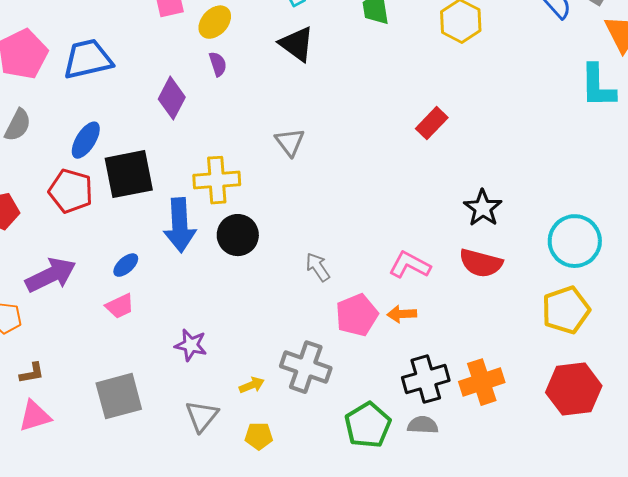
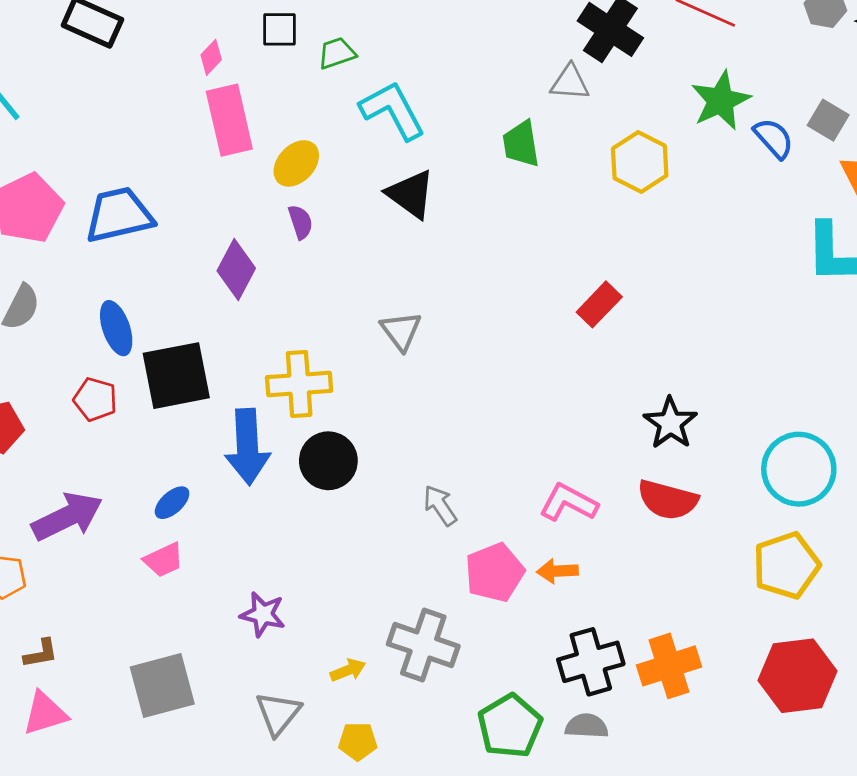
blue ellipse: (86, 140) -> (116, 328), turned -51
red pentagon: (71, 191) -> (95, 399), size x0.7

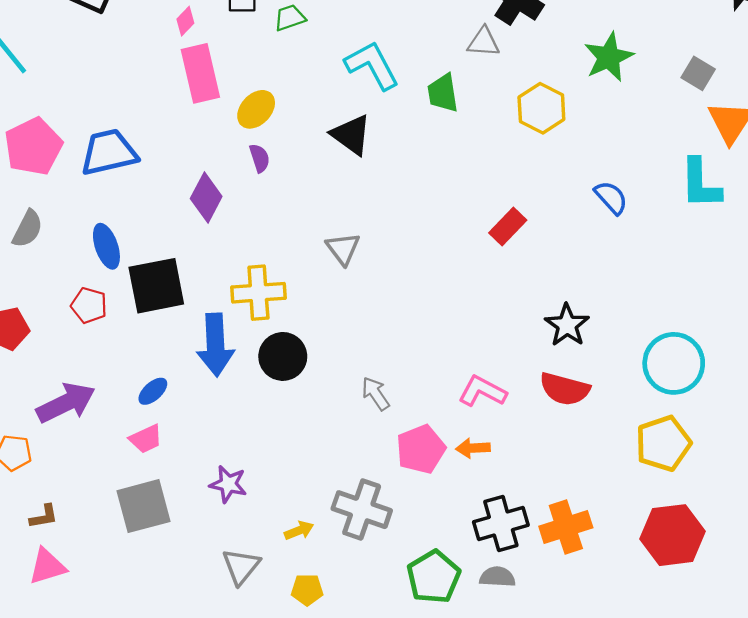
cyan L-shape: (393, 110) -> (372, 65), moved
blue semicircle: (774, 138) -> (611, 198), moved
gray square: (162, 686) -> (144, 506), moved

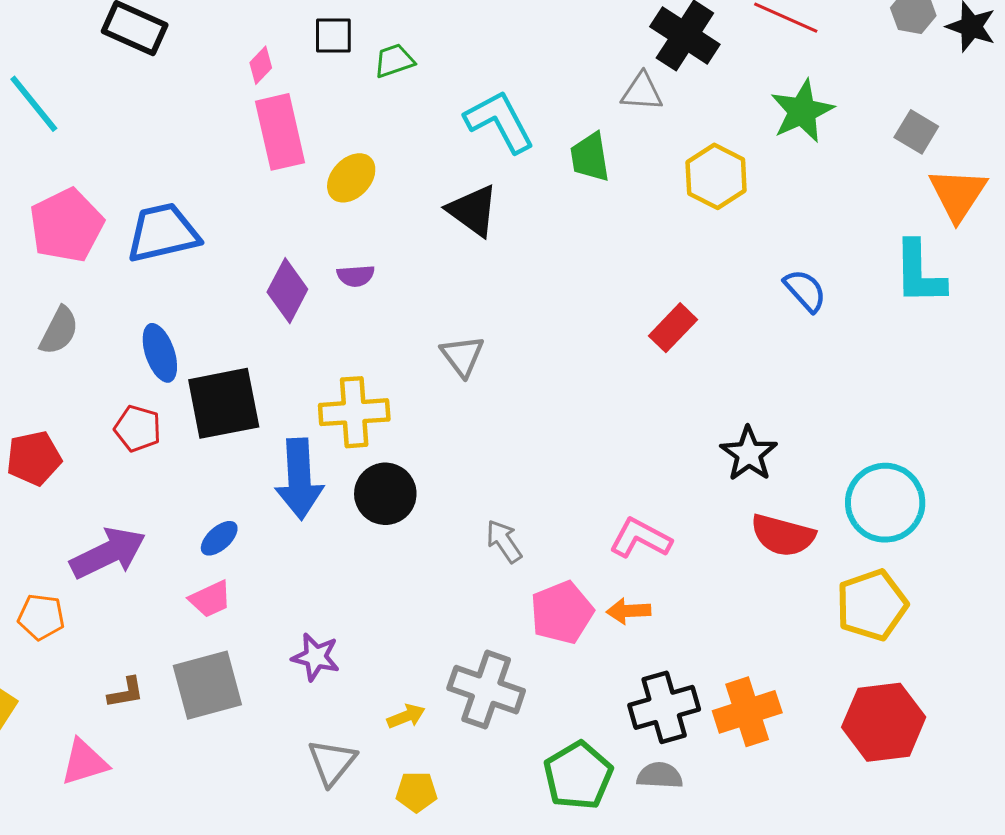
purple semicircle: (260, 158) -> (356, 276), moved, turned 104
red semicircle: (565, 389) -> (783, 535), moved
brown L-shape: (44, 517) -> (126, 693), moved

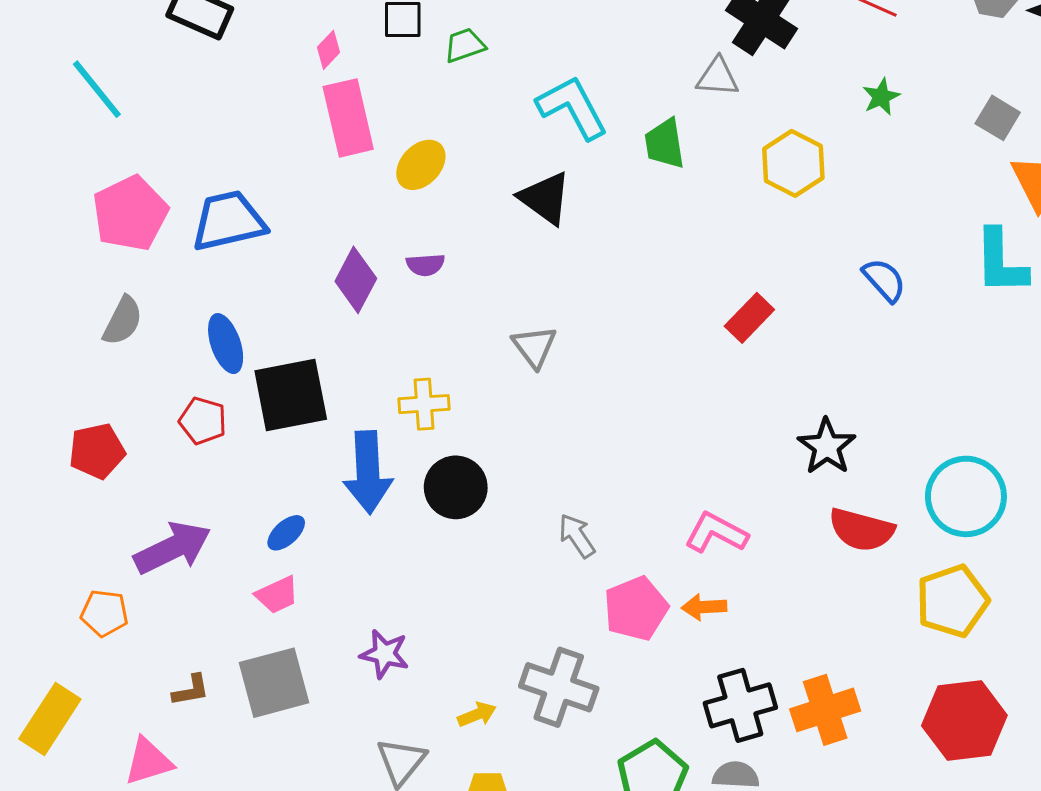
green star: (802, 111) -> (881, 97), size x0.6
yellow cross: (354, 412) -> (424, 404), size x0.7

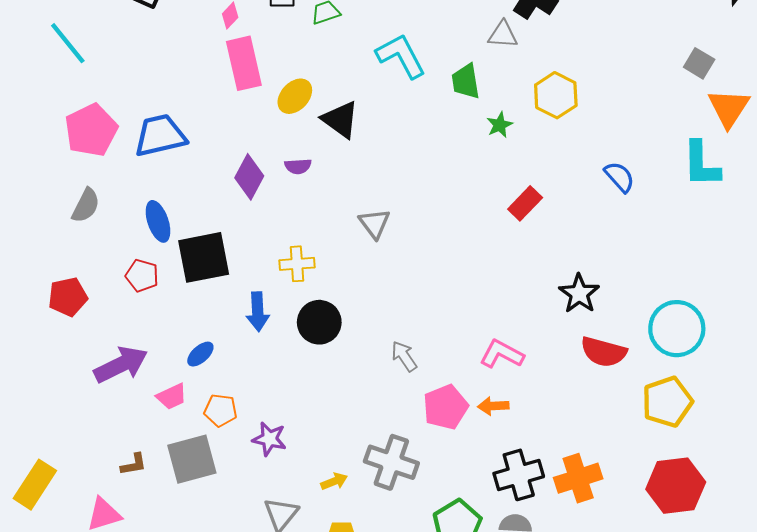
green star: (881, 97) -> (500, 125), moved
black triangle: (545, 198) -> (340, 120), moved
blue arrow: (368, 472) -> (258, 312), size x0.7
pink trapezoid: (277, 595) -> (172, 396), moved
orange pentagon: (104, 613) -> (221, 410), moved

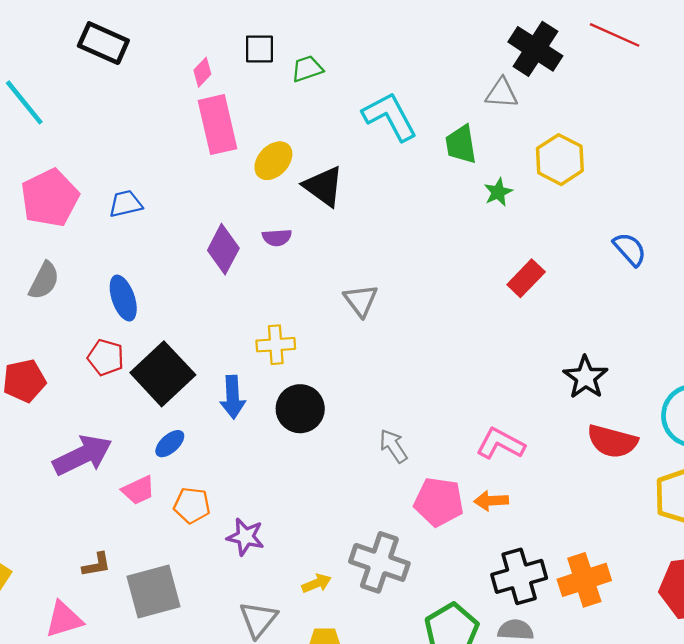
blue trapezoid: (160, 135) -> (126, 204), size x0.6
black square: (204, 257) -> (163, 374), moved, turned -32
pink pentagon: (445, 407) -> (439, 502), turned 30
gray square: (192, 459) -> (153, 592), moved

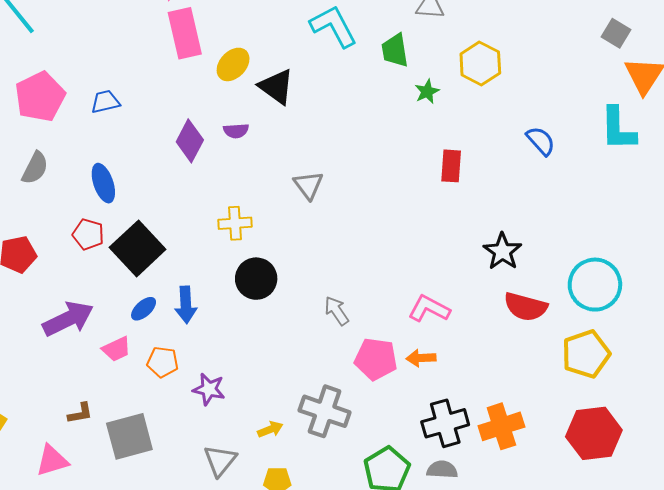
red rectangle: (526, 278) -> (451, 166), turned -40
blue arrow: (233, 397) -> (186, 305), moved

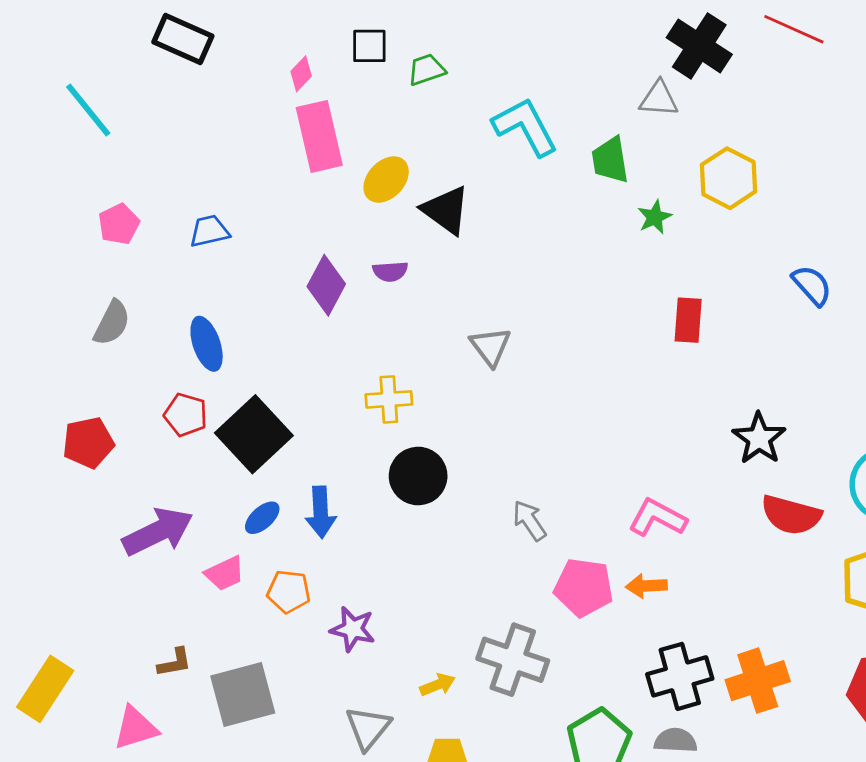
pink pentagon: (40, 97) -> (119, 224), size x0.6

